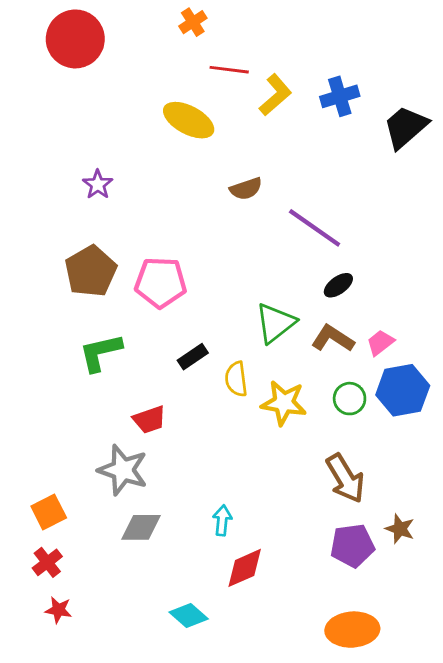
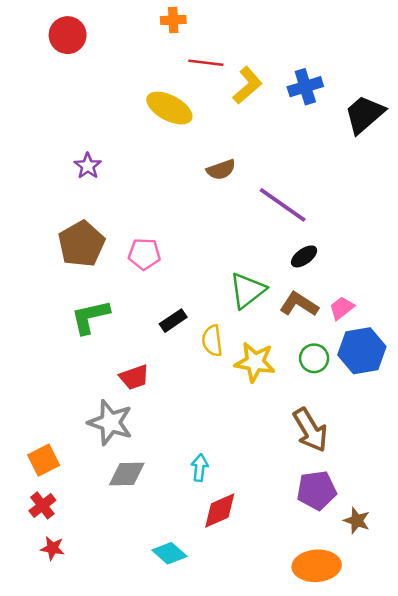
orange cross: (193, 22) -> (173, 20), turned 30
red circle: (75, 39) -> (68, 35), size x0.7
pink pentagon: (161, 282) -> (144, 254), size x0.7
brown star: (400, 529) -> (357, 521), moved

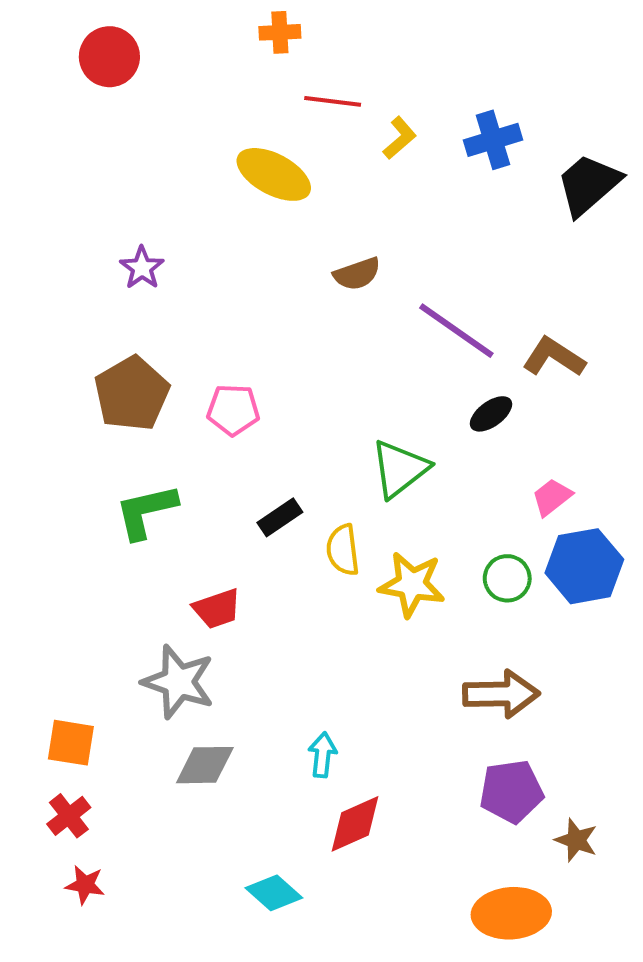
yellow L-shape: (247, 85) -> (400, 138), size x0.7
brown L-shape: (299, 304) -> (554, 357), moved
brown arrow: (310, 430) -> (501, 694), turned -60
orange square: (44, 460) -> (71, 743), turned 36

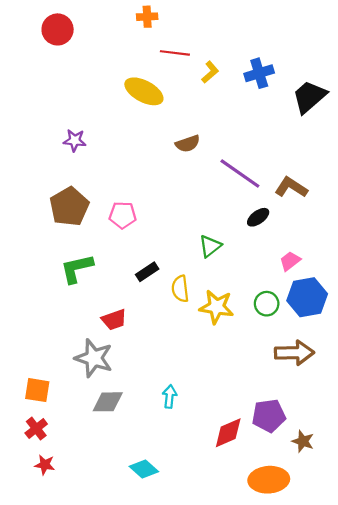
purple star: (142, 268) -> (75, 140), turned -30
green triangle: (400, 469) -> (210, 246), size x0.7
brown arrow: (501, 694) -> (294, 353), moved
red diamond: (355, 824) -> (228, 433), moved

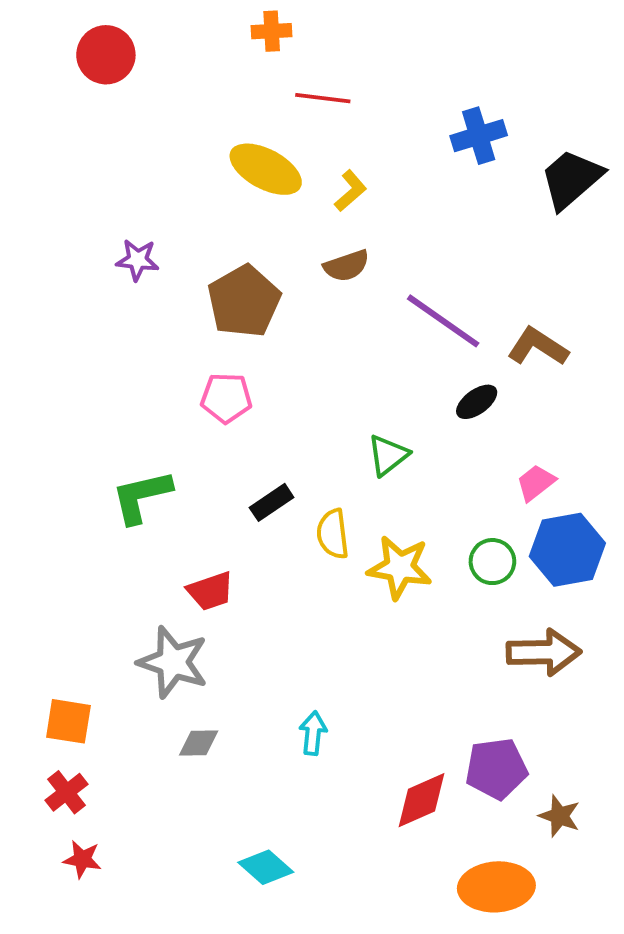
yellow L-shape: (210, 72) -> (350, 191), moved
brown pentagon: (69, 207) -> (244, 301), moved
gray diamond: (108, 402) -> (199, 743), size x0.7

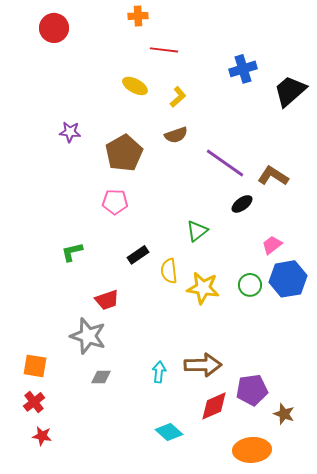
yellow ellipse: (266, 169) -> (135, 86), size x0.7
green L-shape: (141, 496) -> (72, 252), size x0.7
brown arrow: (544, 652) -> (203, 365), moved
cyan diamond: (266, 867) -> (169, 432), moved

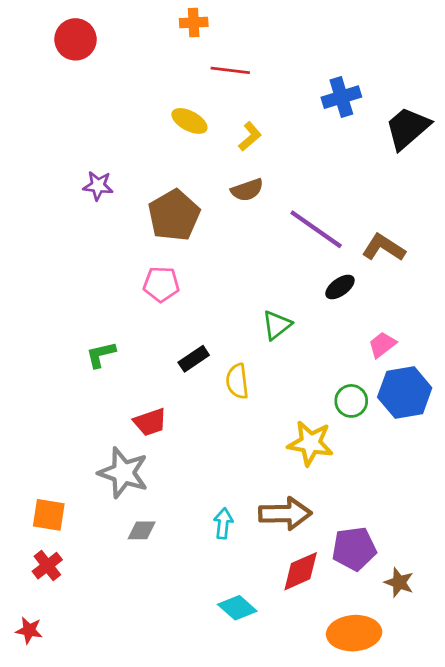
yellow star: (203, 288) -> (310, 443), moved
red star: (42, 436) -> (29, 630), moved

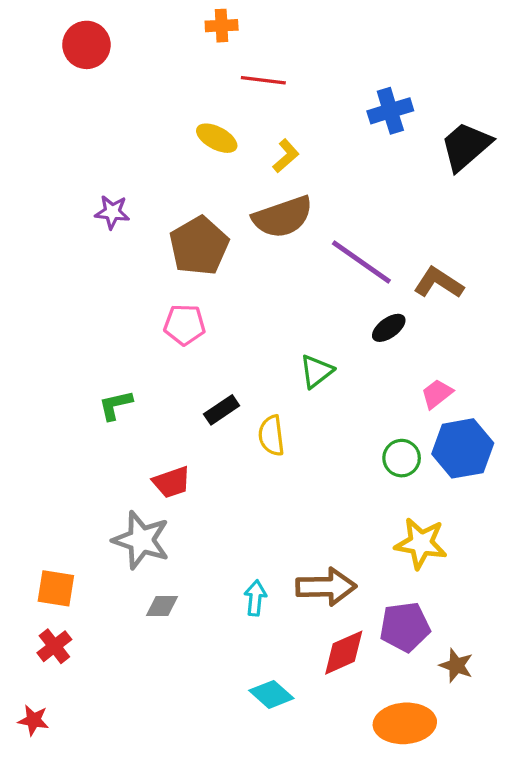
brown semicircle: (247, 190) -> (283, 217), size x1.6
yellow star: (310, 443) -> (421, 543), moved

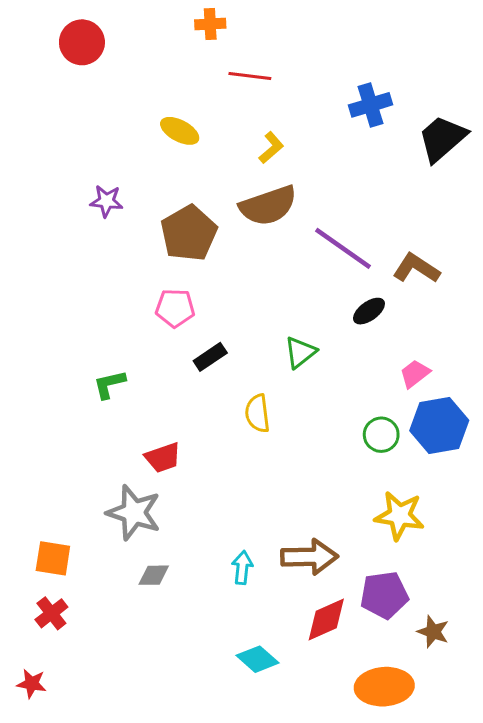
yellow ellipse: (217, 138) -> (180, 131), moved
black rectangle: (222, 410) -> (210, 357), moved

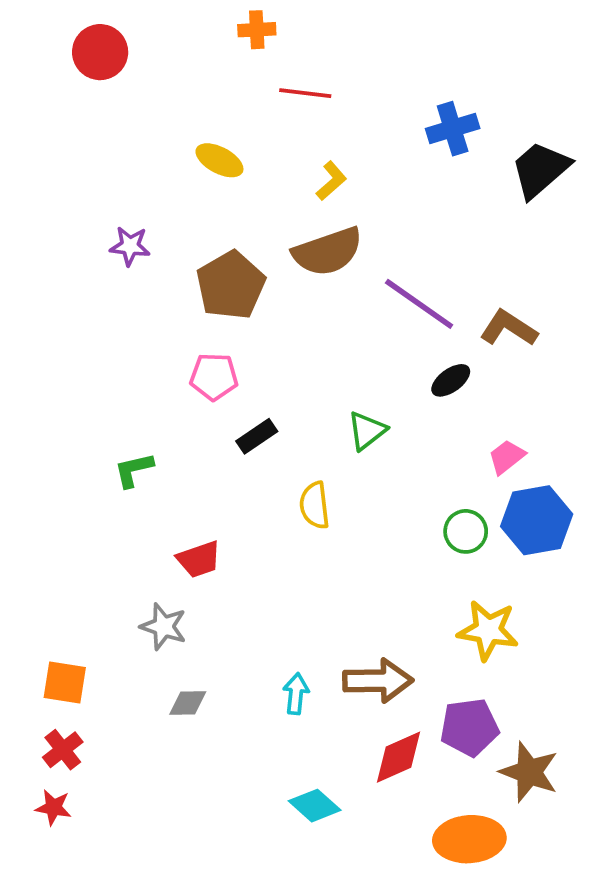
gray star: (134, 513) -> (164, 627), size x0.7
brown star: (433, 632) -> (529, 772), size x1.5
red star: (32, 684) -> (53, 807), moved

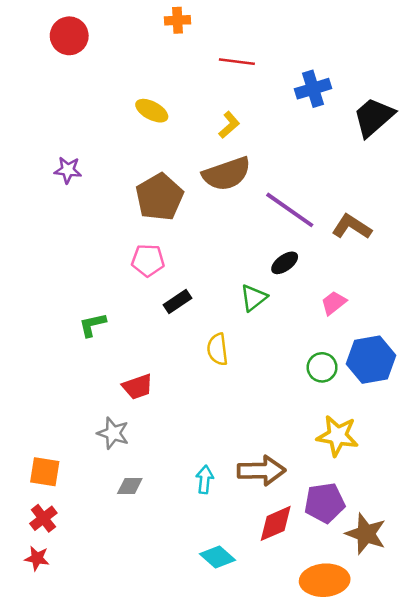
red line: (305, 93) -> (237, 62), moved
purple star: (130, 246) -> (68, 170), moved
black ellipse: (451, 380) -> (285, 263), moved
pink trapezoid: (507, 457) -> (334, 303), moved

